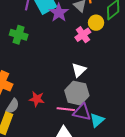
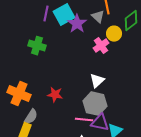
red star: (37, 99) -> (55, 95), moved

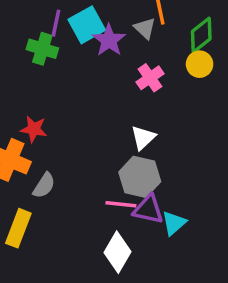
yellow circle: (114, 34) -> (200, 64), moved
green cross: (37, 46) -> (42, 49), moved
red star: (55, 95) -> (34, 129), moved
gray semicircle: (31, 117) -> (44, 185), moved

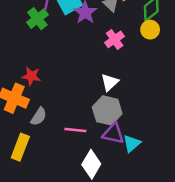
green cross: (42, 49) -> (37, 19), turned 35
pink line: (121, 204) -> (75, 130), moved

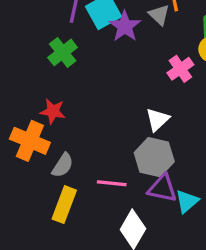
green cross: (37, 19) -> (63, 52), moved
pink cross: (115, 39) -> (180, 69), moved
yellow rectangle: (20, 147) -> (64, 205), moved

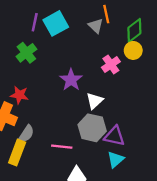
purple star: (125, 26) -> (71, 80), moved
purple triangle: (162, 188) -> (114, 136), moved
yellow rectangle: (64, 205) -> (17, 152), moved

